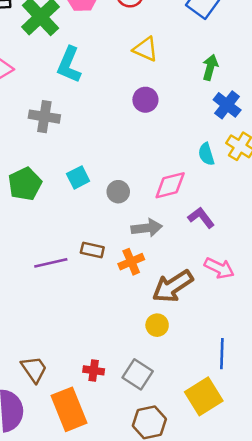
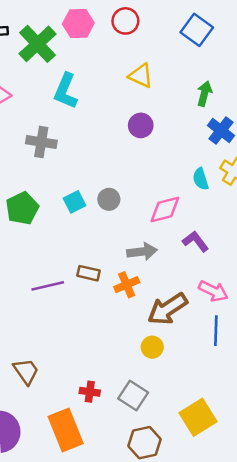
gray circle: (118, 192) -> (109, 199), moved
blue line: (222, 354) -> (216, 331), moved
brown trapezoid: (34, 369) -> (26, 371), moved

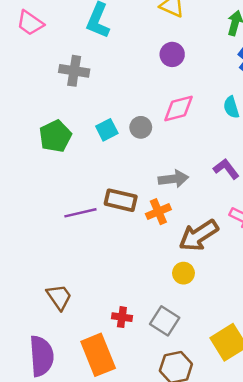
pink diamond: (165, 210) -> (178, 108), moved
brown rectangle: (88, 273) -> (121, 200), size x1.4

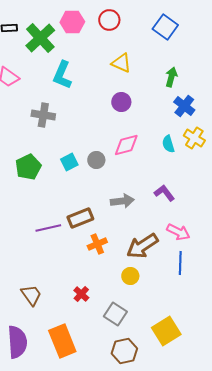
brown rectangle: (121, 200) -> (80, 218), turned -35
orange cross: (158, 212) -> (97, 244), moved
red cross: (122, 317) -> (81, 294), moved, turned 35

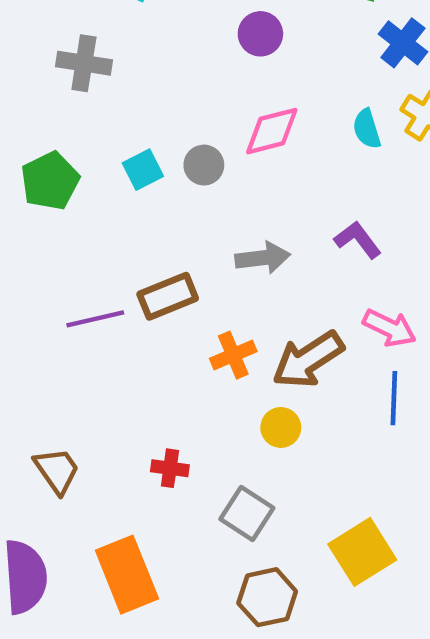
orange cross: (97, 244) -> (233, 355), moved
red cross: (81, 294) -> (170, 468), turned -35

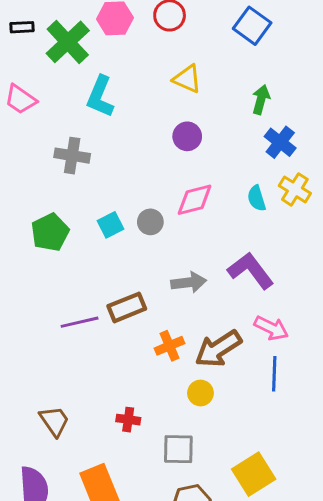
purple L-shape: (358, 240) -> (251, 271), size x1.5
gray square: (247, 513) -> (178, 449), turned -32

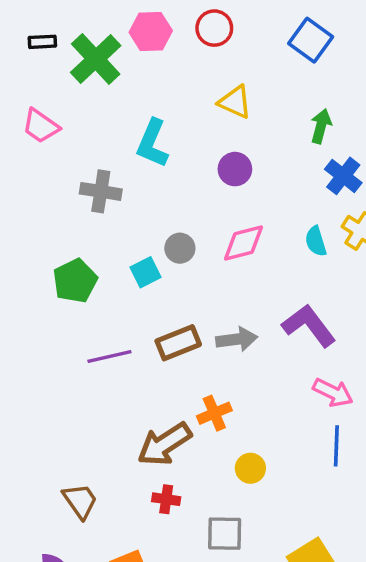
cyan L-shape: (100, 97) -> (152, 143), moved
gray circle: (150, 222) -> (180, 248), moved
brown rectangle: (127, 307) -> (178, 343), moved
purple line: (80, 322) -> (109, 356), moved
brown arrow: (218, 349) -> (164, 444), moved

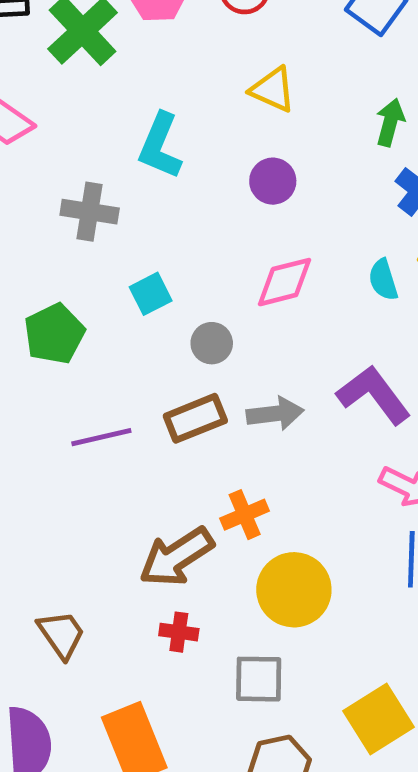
gray circle: (180, 248) -> (212, 343), moved
cyan square: (146, 272) -> (151, 294), moved
yellow circle: (250, 468) -> (294, 590), size x1.8

